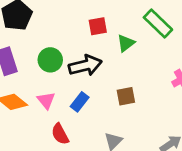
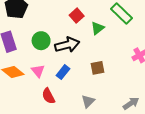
red square: (98, 26) -> (77, 16), turned -32

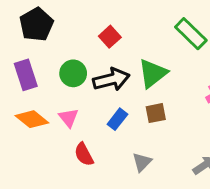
red square: (77, 16) -> (110, 37), moved
green triangle: (98, 28) -> (153, 73), moved, size x1.5
blue rectangle: (63, 72) -> (117, 119), moved

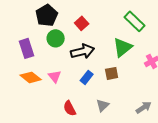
black pentagon: (36, 24) -> (47, 15), moved
green circle: (73, 73) -> (56, 38), moved
green triangle: (153, 73) -> (123, 47), moved
red semicircle: (84, 154) -> (70, 108), moved

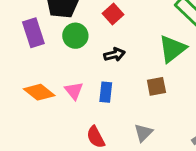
purple rectangle: (27, 48) -> (33, 33), moved
black arrow: (83, 51) -> (114, 55), size x0.6
blue rectangle: (87, 77) -> (106, 92), moved, turned -32

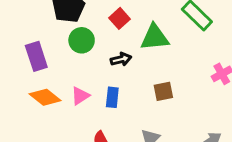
purple rectangle: (33, 33) -> (36, 56), moved
green triangle: (172, 49) -> (155, 37), moved, turned 32
pink triangle: (74, 91) -> (80, 96), turned 36

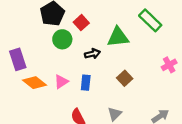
red square: (120, 18) -> (81, 23), moved
purple rectangle: (36, 56) -> (18, 59), moved
brown square: (163, 91) -> (125, 78), turned -32

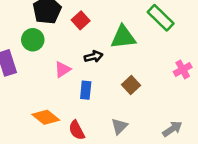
green circle: (62, 39) -> (33, 40), moved
pink triangle: (61, 82) -> (62, 69), moved
orange diamond: (34, 83) -> (46, 117), moved

